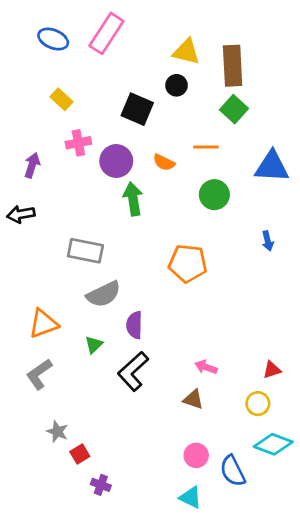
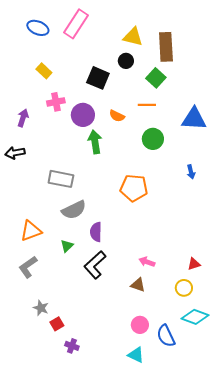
green square: (234, 109) -> (156, 78), moved

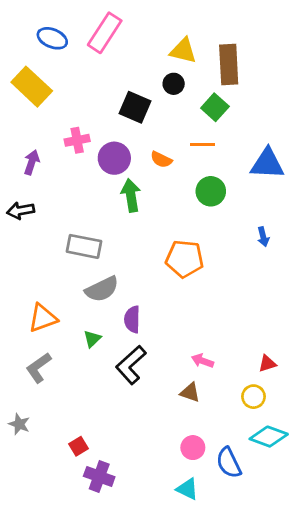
yellow rectangle: (44, 71) -> (32, 87), moved, size x1.8
gray star: (41, 308) -> (19, 424), moved
purple cross: (72, 346) -> (99, 477), size x1.5

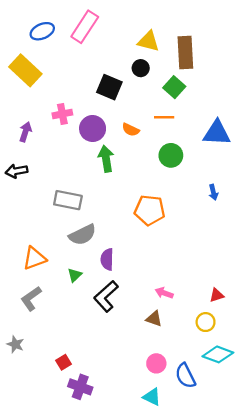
blue ellipse: (52, 38) -> (42, 31), turned -45

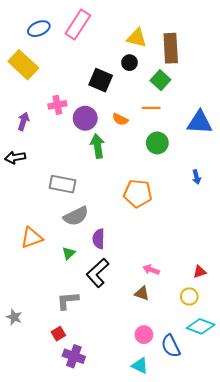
gray L-shape: (31, 299) -> (68, 301), moved, turned 30

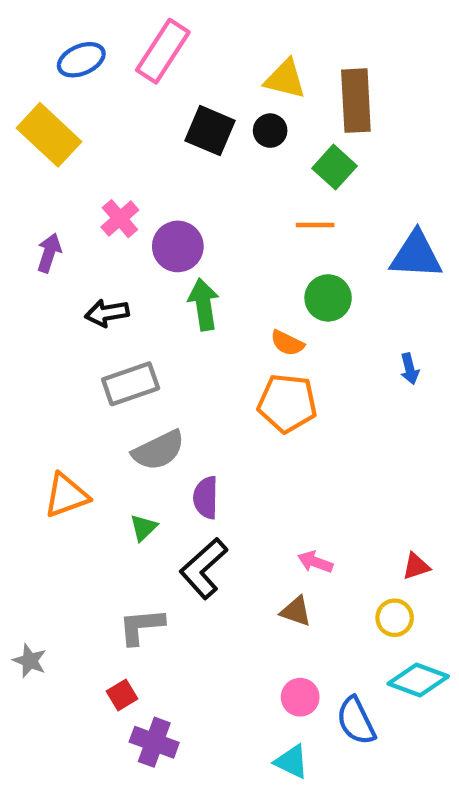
black square: (101, 80) -> (210, 131), moved
pink cross: (57, 105) -> (120, 219), turned -30
orange semicircle: (120, 119) -> (287, 343), moved
black arrow: (15, 157) -> (107, 313), moved
gray rectangle: (63, 184) -> (131, 384), turned -30

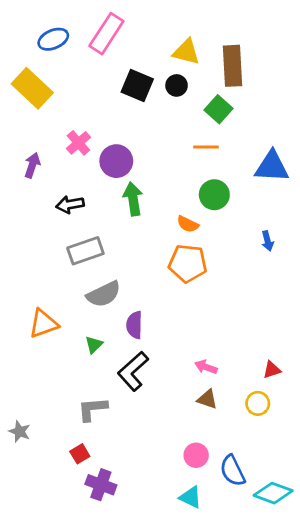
brown triangle: (296, 611) -> (207, 399), moved
cyan diamond: (418, 680) -> (273, 493), moved

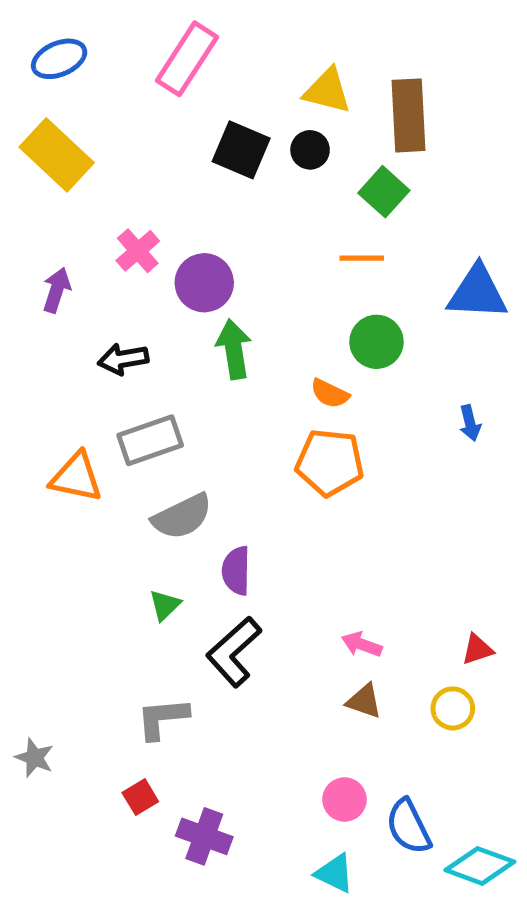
blue ellipse: (53, 39) -> (59, 59), moved
orange triangle: (43, 324) -> (76, 477), moved, turned 32
purple cross: (101, 485) -> (204, 836), moved

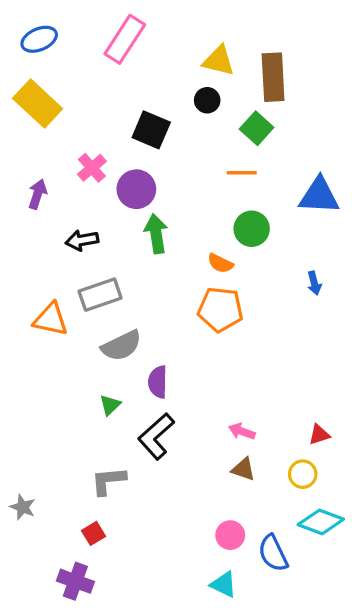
black square: (241, 150) -> (151, 130), moved
purple cross: (204, 836) -> (75, 581), moved
cyan diamond: (480, 866) -> (321, 522), moved

